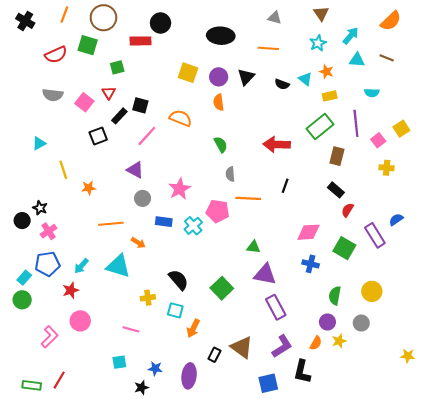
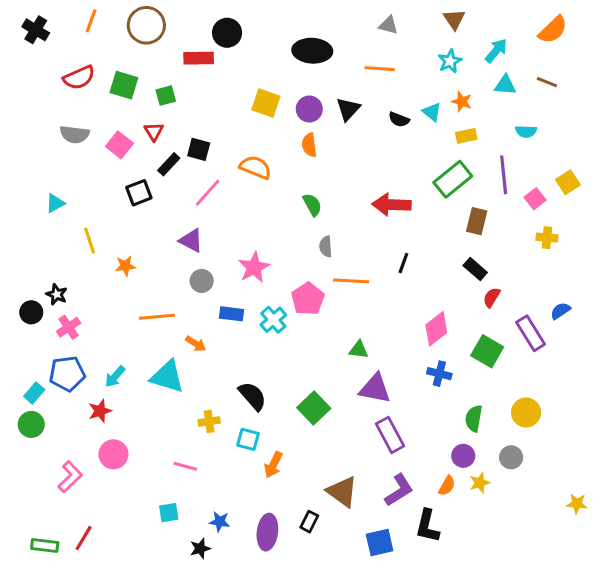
green square: (88, 45) -> (124, 85), moved
pink pentagon: (218, 211) -> (308, 299), turned 30
pink diamond: (308, 232) -> (436, 329), turned -35
black rectangle: (214, 355) -> (309, 522), moved

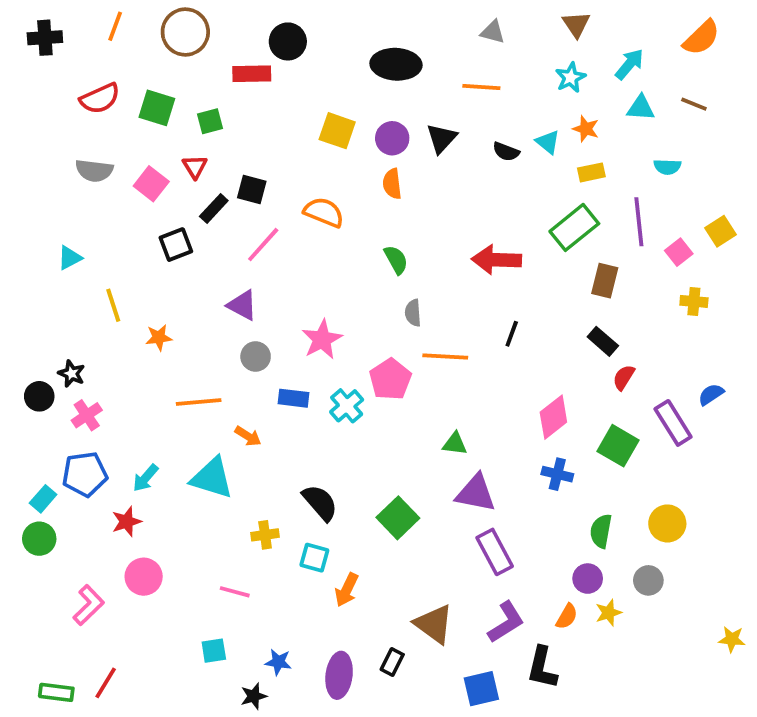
black cross: (36, 30) -> (45, 38), turned -35

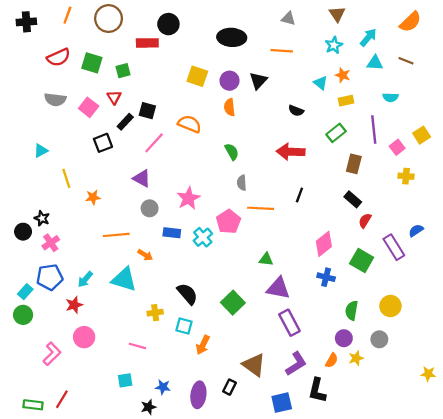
black semicircle: (506, 152) -> (296, 111), moved
green rectangle: (574, 227) -> (336, 133), size x0.7

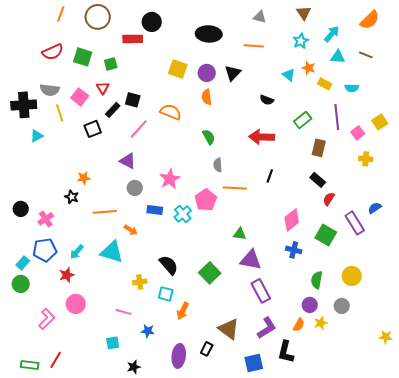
black cross: (26, 22) -> (24, 105), moved, size x1.4
yellow rectangle: (346, 101) -> (325, 84), moved, turned 40
yellow line: (66, 178) -> (60, 113), moved
black star: (42, 218) -> (72, 197), moved
blue star: (163, 387) -> (148, 331), moved

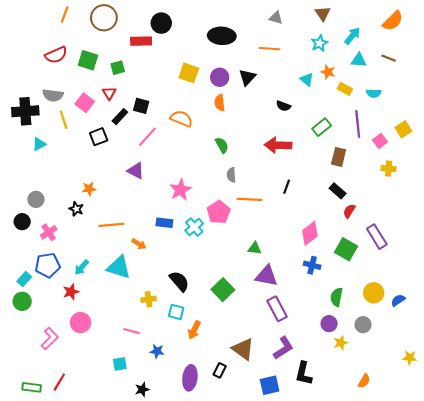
gray circle: (135, 188) -> (36, 199), moved
blue semicircle: (375, 208) -> (398, 300), moved
orange semicircle: (299, 325) -> (364, 381), moved

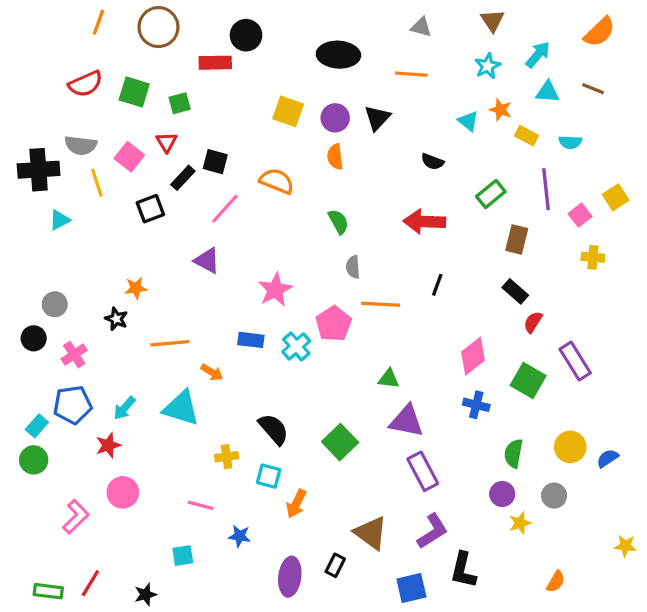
black star: (142, 389) -> (146, 594), moved

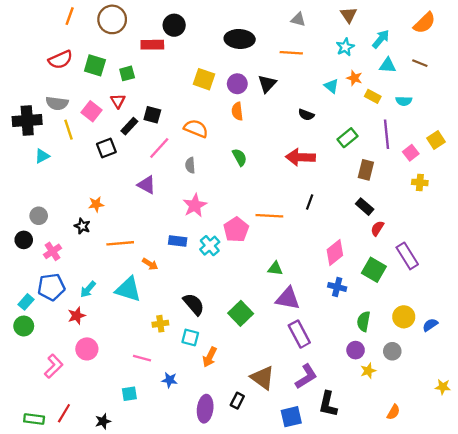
gray semicircle: (353, 267) -> (190, 165), moved

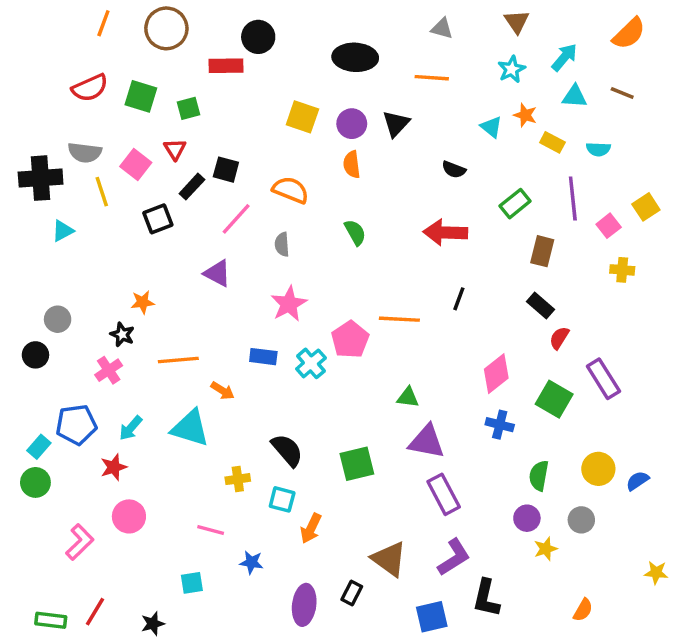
pink cross: (52, 251) -> (109, 370), moved
green square: (241, 313) -> (357, 464), turned 30

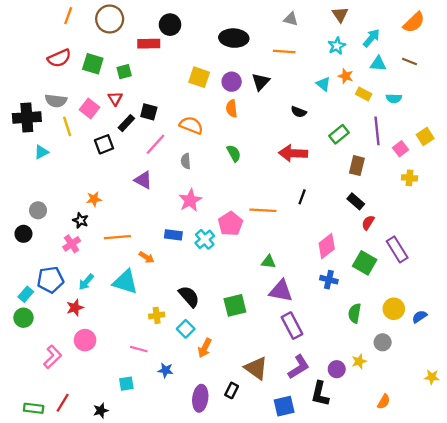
cyan square: (282, 499) -> (186, 329), turned 30
purple circle: (527, 518) -> (337, 369), moved

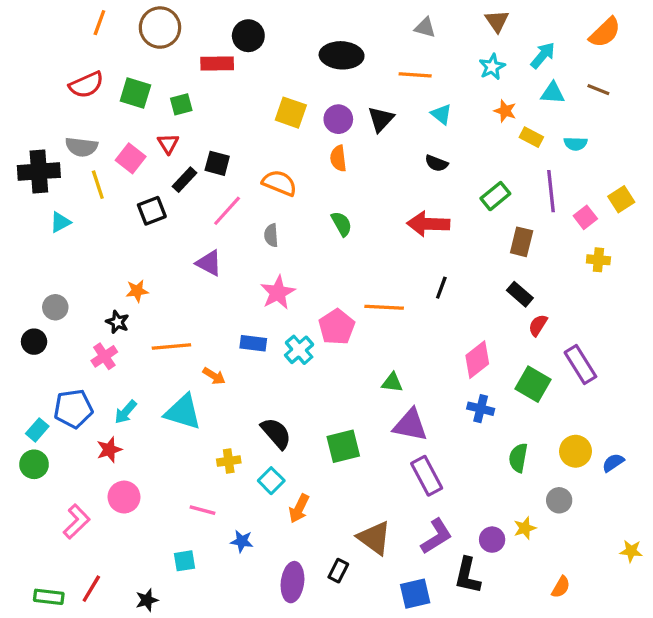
cyan triangle: (323, 84) -> (441, 114), moved

